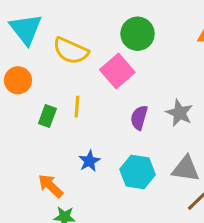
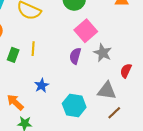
pink square: (117, 71) -> (86, 31), moved
cyan hexagon: (138, 172) -> (74, 105), moved

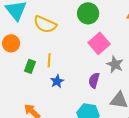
purple semicircle: (75, 56) -> (94, 80), moved
blue star: (42, 85) -> (57, 81), moved

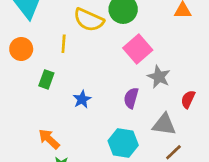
yellow semicircle: (45, 24) -> (89, 20), moved
yellow line: (49, 60) -> (64, 44), moved

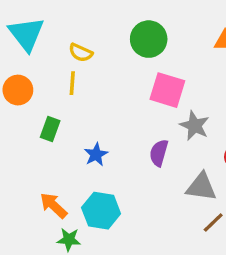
yellow semicircle: (89, 20) -> (81, 53), moved, size x0.6
pink square: (138, 49) -> (167, 90), turned -32
cyan hexagon: (123, 143) -> (101, 211), moved

